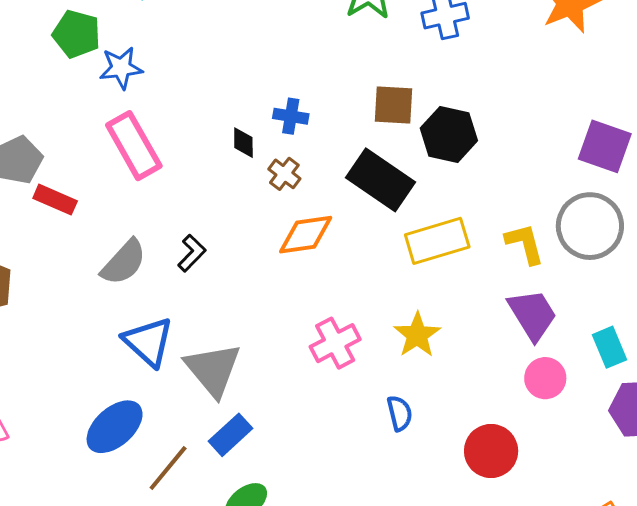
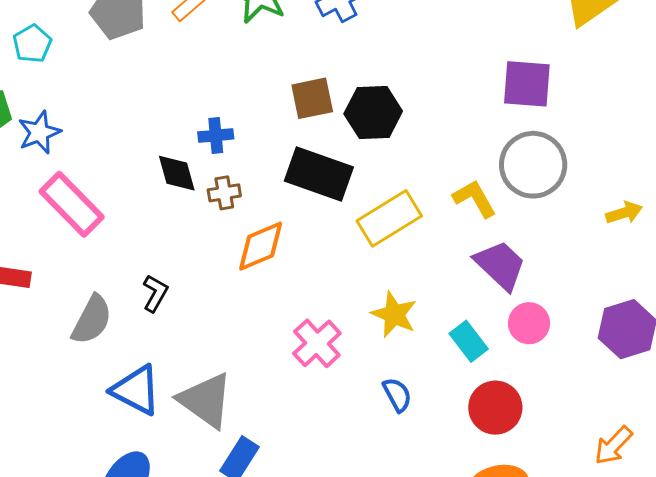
black diamond: (243, 143) -> (177, 173), size x1.4
brown cross: (284, 174) -> (224, 193), turned -32
cyan rectangle: (609, 347) -> (469, 341), moved

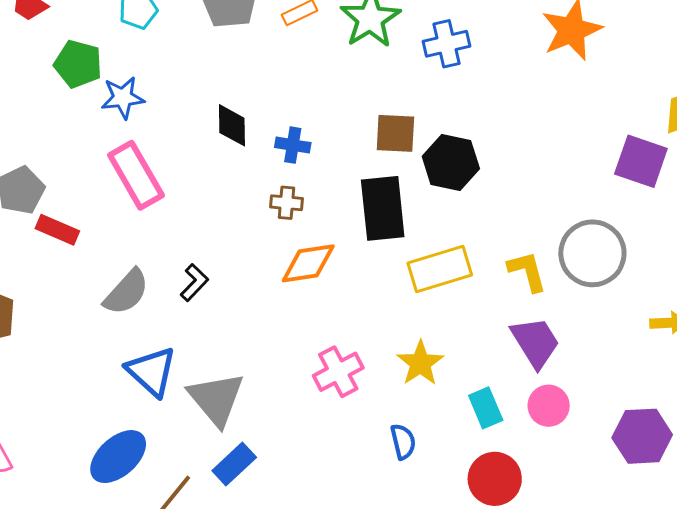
purple square: (527, 84) -> (641, 161), moved
black diamond: (177, 173) -> (232, 125), moved
black rectangle: (319, 174) -> (383, 208), turned 50

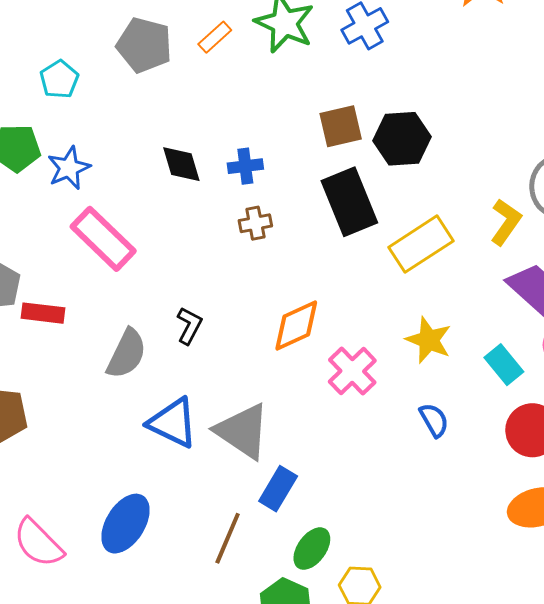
orange diamond: (308, 263) -> (296, 326), moved
yellow L-shape: (527, 271) -> (506, 222), turned 66
blue ellipse: (118, 457) -> (125, 524), moved

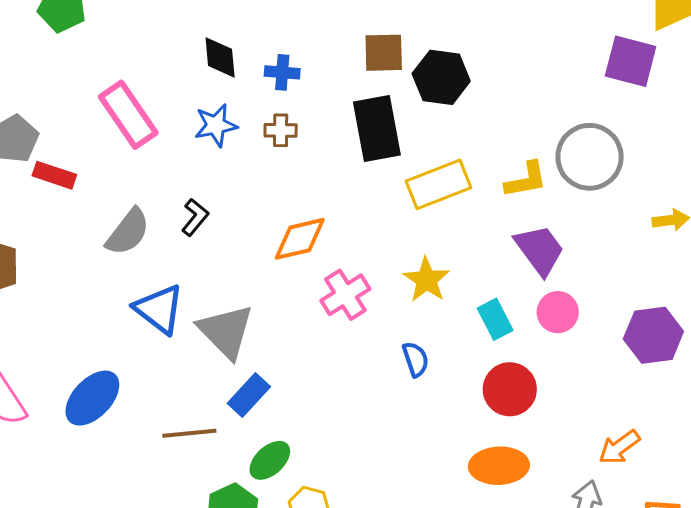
blue star: (69, 168) -> (216, 125), moved
yellow L-shape: (506, 222) -> (526, 180), turned 33
brown line: (228, 538) -> (189, 433), turned 50

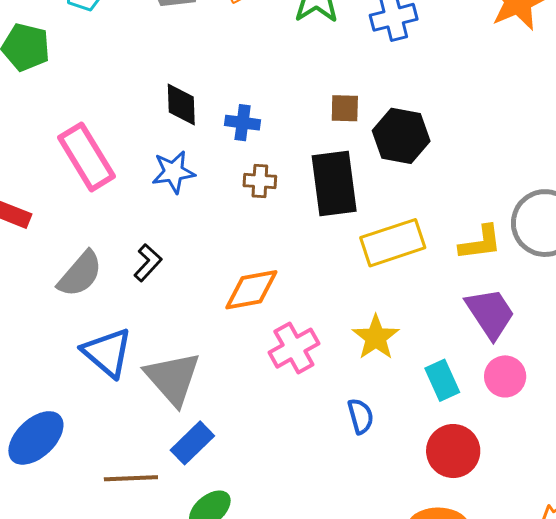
brown square: (384, 53) -> (345, 108), size x0.7
brown cross: (281, 130) -> (260, 181), moved

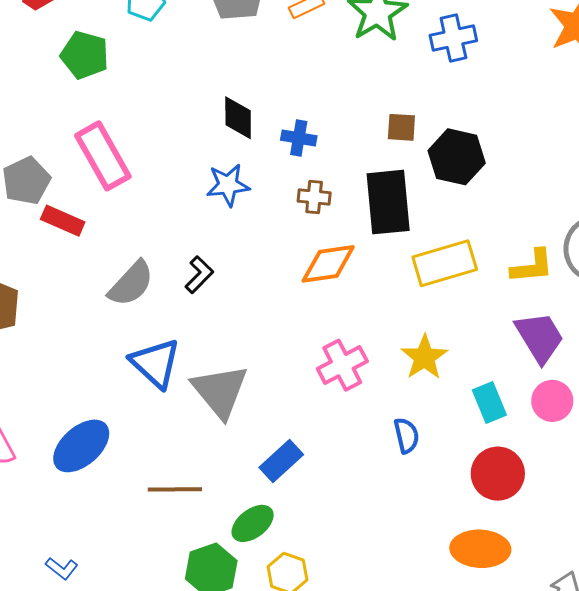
pink rectangle: (87, 157) -> (103, 156), moved
orange diamond: (251, 290) -> (328, 264), moved
blue rectangle: (192, 443) -> (281, 461), moved

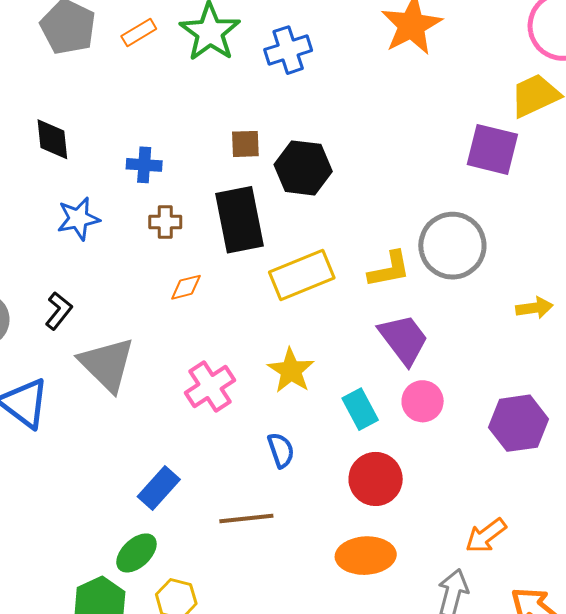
black diamond: (238, 118) -> (52, 139), moved
orange diamond: (328, 264) -> (186, 287), size x0.6
gray triangle: (220, 391) -> (107, 364), moved
brown line: (175, 489) -> (246, 519), moved

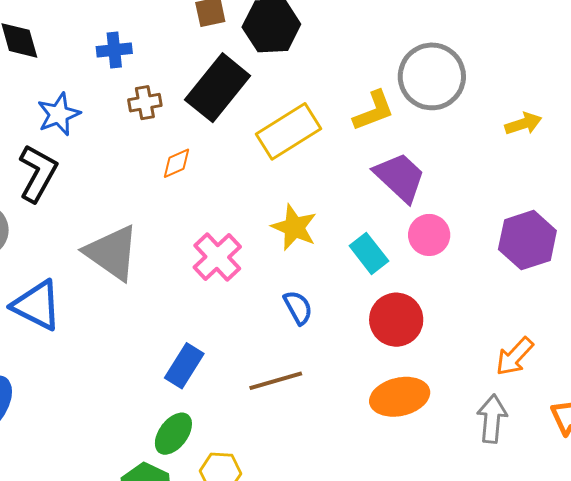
black rectangle: (239, 220) -> (218, 88), turned 60
black L-shape: (59, 311) -> (38, 173), moved, size x1.5

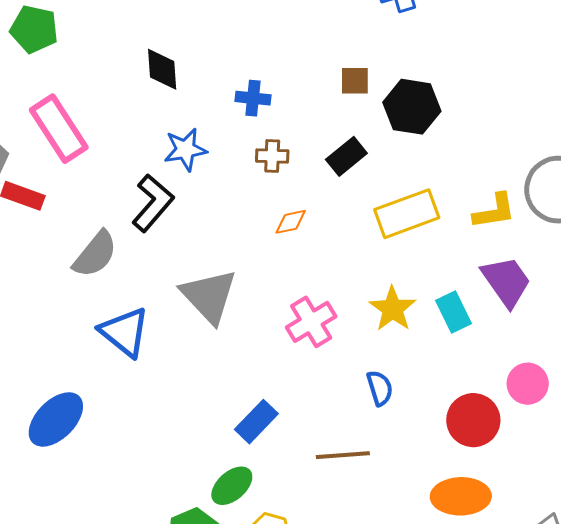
black rectangle: (218, 88) -> (346, 156), size x0.6
pink circle: (429, 235) -> (528, 384), moved
cyan rectangle: (369, 253) -> (453, 312), moved

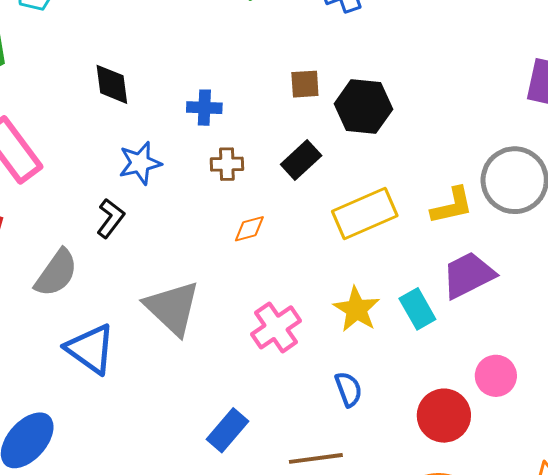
black L-shape: (153, 203) -> (111, 218), size x0.7
purple trapezoid: (506, 281) -> (468, 275), turned -78

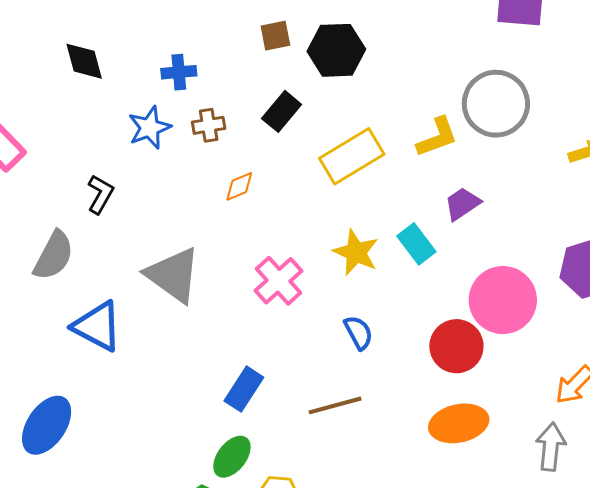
blue star: (140, 163) -> (150, 128), moved
purple trapezoid: (468, 275) -> (462, 204), size x0.7
pink circle: (496, 376) -> (503, 300), size x1.6

